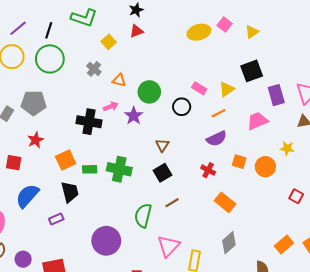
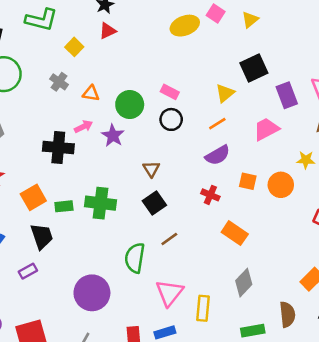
pink rectangle: (199, 88) -> (170, 92), moved

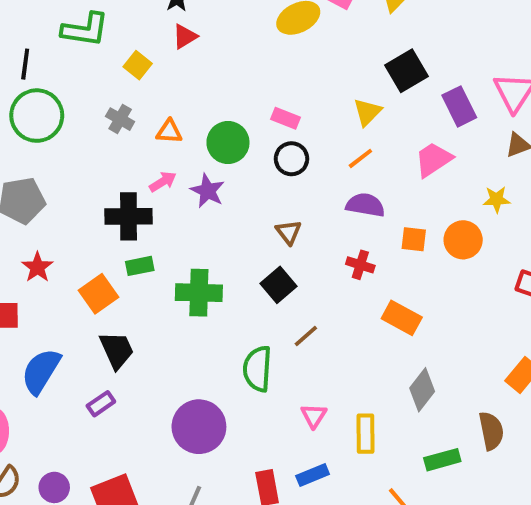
purple semicircle: (218, 155) -> (365, 205), turned -135
brown triangle: (151, 169) -> (289, 232), moved
green rectangle: (64, 206) -> (140, 266), moved
pink triangle: (169, 293) -> (314, 416), size x0.6

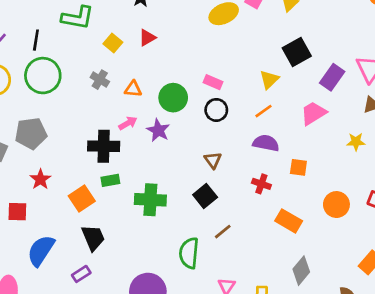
red triangle: (185, 37) -> (147, 38), moved
purple rectangle: (459, 106) -> (332, 77), turned 60
orange circle: (463, 240) -> (336, 205), moved

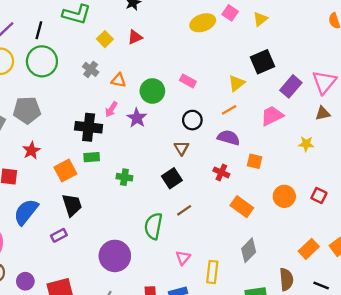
black circle: (216, 110) -> (192, 120), moved
pink arrow: (128, 123) -> (111, 109), turned 147
green cross: (150, 200) -> (124, 177), size x0.6

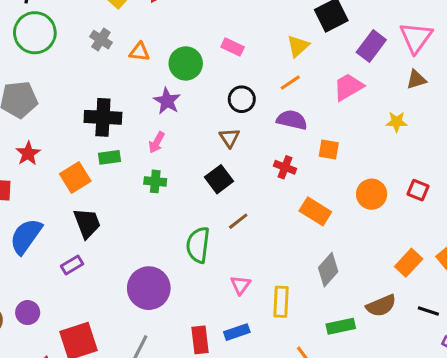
pink arrow: (111, 109) -> (157, 142), moved
brown semicircle: (286, 279) -> (381, 306), turned 75
purple circle: (25, 281) -> (28, 313), moved

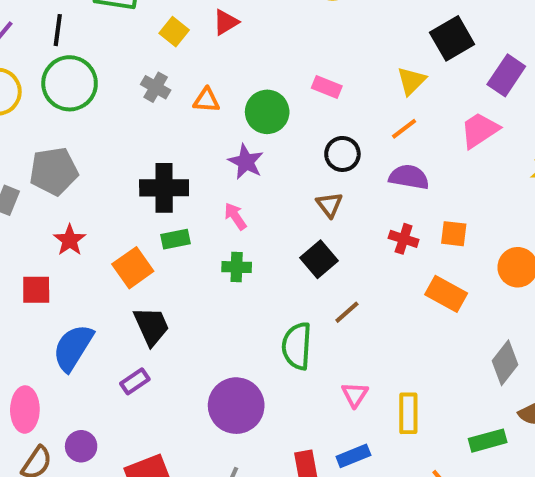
pink arrow: (157, 142) -> (235, 216), turned 120
orange square: (329, 149) -> (454, 234), moved
gray diamond: (328, 270) -> (505, 363), moved

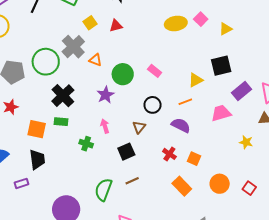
green circle: (70, 83) -> (46, 62), moved
gray cross: (156, 87) -> (73, 47), size x1.6
black cross: (164, 188) -> (63, 96), turned 30
pink arrow: (235, 216) -> (105, 126), moved
orange square: (133, 268) -> (37, 129), turned 30

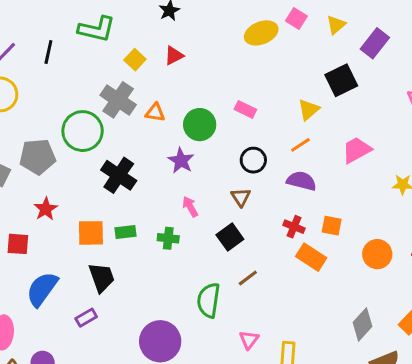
purple rectangle: (242, 91) -> (375, 43), moved
green rectangle: (61, 122) -> (126, 232), moved
orange rectangle: (182, 186) -> (311, 257), moved

